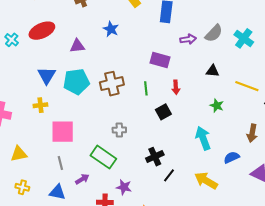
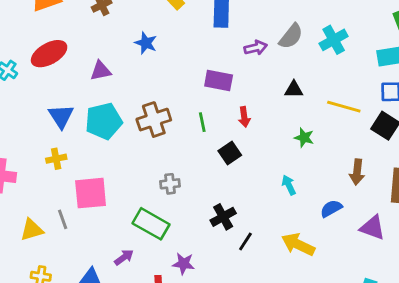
cyan cross: (244, 38) -> (334, 40), turned 30
cyan arrow: (203, 138) -> (289, 185), size x0.6
gray line: (60, 163) -> (63, 219), moved

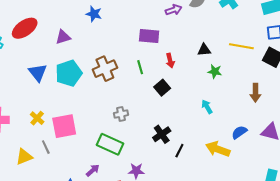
black triangle: (294, 90) -> (204, 50), moved
yellow cross: (56, 159) -> (37, 118), moved, turned -32
blue semicircle: (331, 209) -> (239, 132), moved

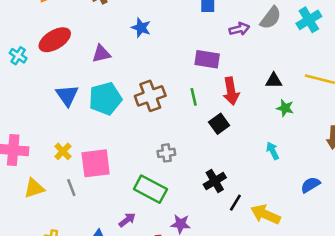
red arrow: (170, 61) -> (231, 91), size x1.5
yellow arrow: (218, 149) -> (265, 214), moved
yellow triangle: (24, 157) -> (34, 188), moved

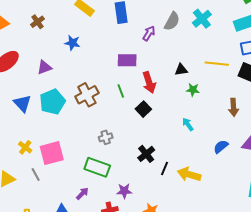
purple arrow: (239, 29) -> (149, 33), turned -35

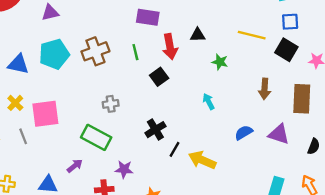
black triangle: (181, 70) -> (198, 35), moved
blue triangle: (22, 103) -> (18, 64), moved, turned -42

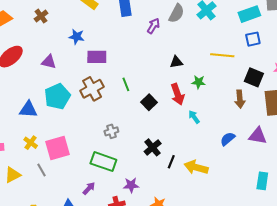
purple triangle: (50, 13) -> (49, 62), turned 35
purple rectangle: (148, 17) -> (97, 57), moved
red arrow: (170, 47) -> (178, 94), moved
black square: (286, 50) -> (254, 77), moved

